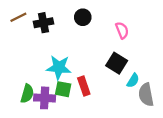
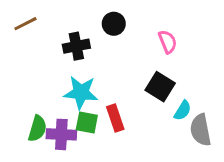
black cross: (43, 23) -> (76, 46), moved

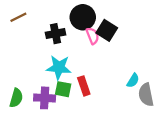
black circle: (114, 24) -> (83, 17), size x1.5
pink semicircle: (168, 42) -> (93, 36), moved
black square: (160, 87) -> (107, 30), moved
green semicircle: (37, 128) -> (16, 98), moved

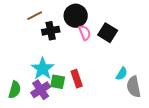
brown line: (18, 17) -> (35, 16), moved
black square: (107, 30) -> (108, 33), moved
cyan star: (59, 67) -> (43, 69), moved, turned 30
purple cross: (45, 98) -> (41, 90), turned -36

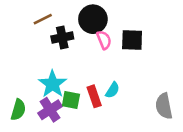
black square: (108, 33) -> (132, 40), turned -30
cyan semicircle: (122, 74) -> (113, 90), moved

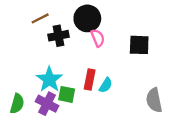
black square: (132, 40) -> (139, 45), moved
red rectangle: (94, 96) -> (90, 79), moved, turned 30
purple cross: (50, 110) -> (47, 104), turned -30

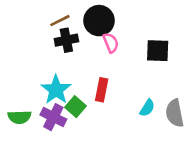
brown line: (40, 18) -> (60, 21), moved
cyan semicircle: (106, 85) -> (147, 108), moved
green square: (67, 94) -> (76, 107), turned 30
green semicircle: (17, 104) -> (19, 117), turned 72

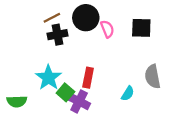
pink semicircle: (111, 43) -> (107, 29), moved
black square: (158, 51) -> (141, 28), moved
gray semicircle: (175, 113) -> (153, 77), moved
purple cross: (53, 117) -> (79, 101), moved

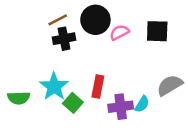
pink semicircle: (107, 29) -> (119, 32), turned -96
gray semicircle: (153, 77) -> (170, 85), turned 70
green semicircle: (17, 101) -> (19, 98), moved
purple cross: (79, 101) -> (121, 107), moved, turned -35

